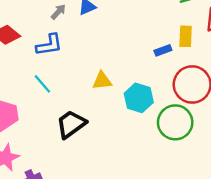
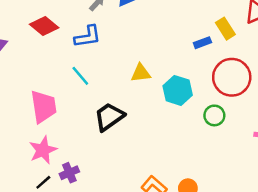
yellow rectangle: (186, 36) -> (225, 29), turned -35
green circle: (175, 122) -> (214, 115), size x0.6

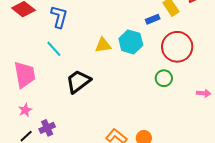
blue L-shape: (88, 36) -> (59, 17), turned -65
cyan hexagon: (178, 90) -> (131, 42), moved
pink star: (43, 150) -> (25, 110), size x0.6

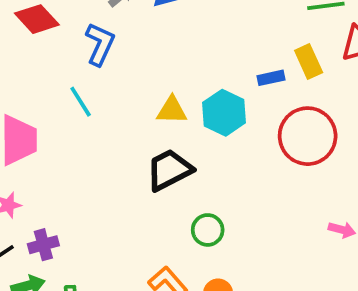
green circle: (164, 78) -> (208, 230), moved
black trapezoid: (78, 81) -> (169, 170), moved

